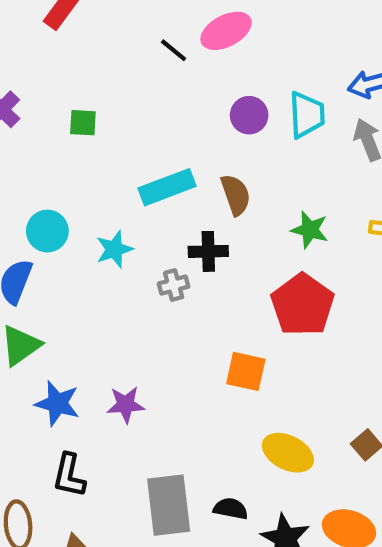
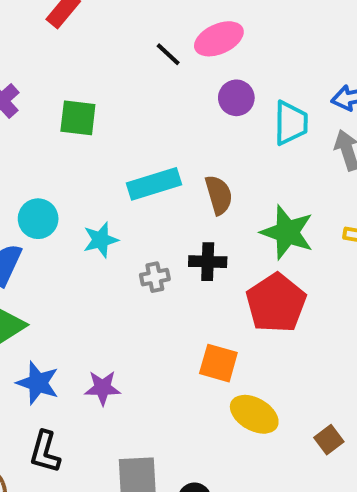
purple circle: (249, 115) -> (236, 98), moved
green square: (83, 123) -> (78, 118), size x1.4
green star: (310, 230) -> (287, 232), size x1.5
black cross: (208, 251) -> (208, 262), moved
yellow ellipse: (288, 453) -> (254, 414), moved

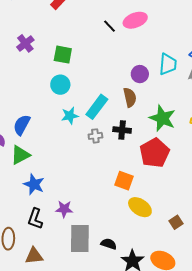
purple circle: (236, 98) -> (140, 74), moved
cyan rectangle: (154, 184) -> (97, 107), moved, turned -40
cyan circle: (38, 219) -> (60, 85), moved
purple star: (103, 388) -> (64, 209), moved

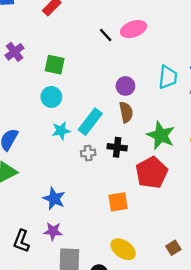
purple circle: (140, 74) -> (125, 86), moved
orange square: (124, 181) -> (118, 202), turned -30
blue star: (34, 184) -> (54, 199), moved
yellow ellipse: (140, 207) -> (123, 249), moved

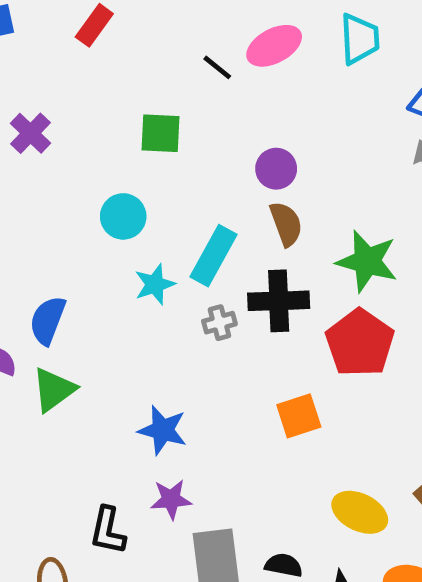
green square: (55, 65) -> (160, 133), moved
cyan trapezoid: (168, 77) -> (360, 39), moved
black cross: (117, 147) -> (279, 301), size x1.4
yellow ellipse: (123, 249) -> (360, 512), moved

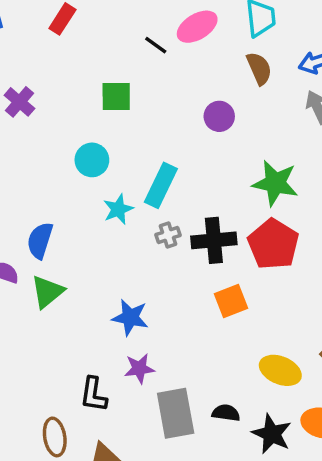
purple circle: (276, 169) -> (219, 116), moved
brown semicircle: (286, 224) -> (259, 68), moved
black cross: (279, 301) -> (214, 240), moved

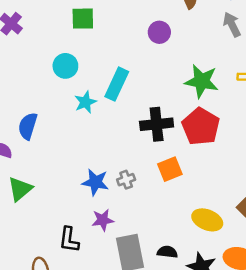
gray cross: (168, 235) -> (126, 180), moved
green triangle: (47, 292) -> (20, 189), moved

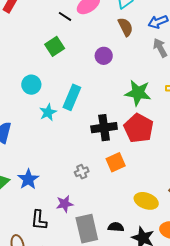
green square: (83, 19) -> (55, 46), moved, turned -30
blue star: (95, 182) -> (28, 179), moved, turned 30

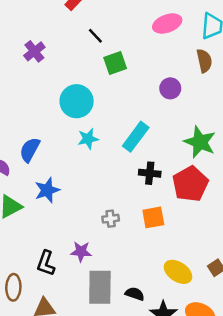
black line: (65, 16) -> (95, 36), moved
cyan circle: (31, 85) -> (77, 101), size x1.4
cyan rectangle: (72, 97) -> (136, 137), moved
black cross: (104, 128) -> (150, 173), size x0.7
blue star: (28, 179) -> (47, 190), moved

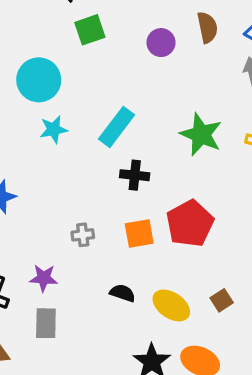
purple circle: (170, 88) -> (161, 43), moved
red pentagon: (190, 184) -> (190, 224), moved
gray rectangle: (100, 287) -> (46, 323), moved, size x0.7
black semicircle: (135, 294) -> (123, 293), moved

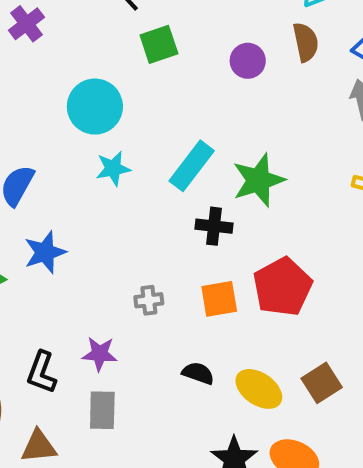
green star: (201, 135) -> (259, 180), moved, turned 30
brown square: (222, 300) -> (322, 383), size x1.4

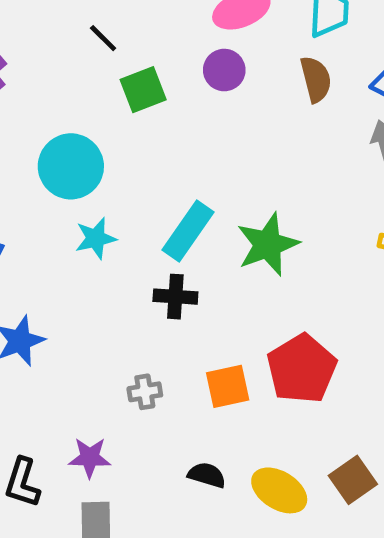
purple circle: (248, 61) -> (224, 70), moved
black cross: (214, 226) -> (175, 297), moved

